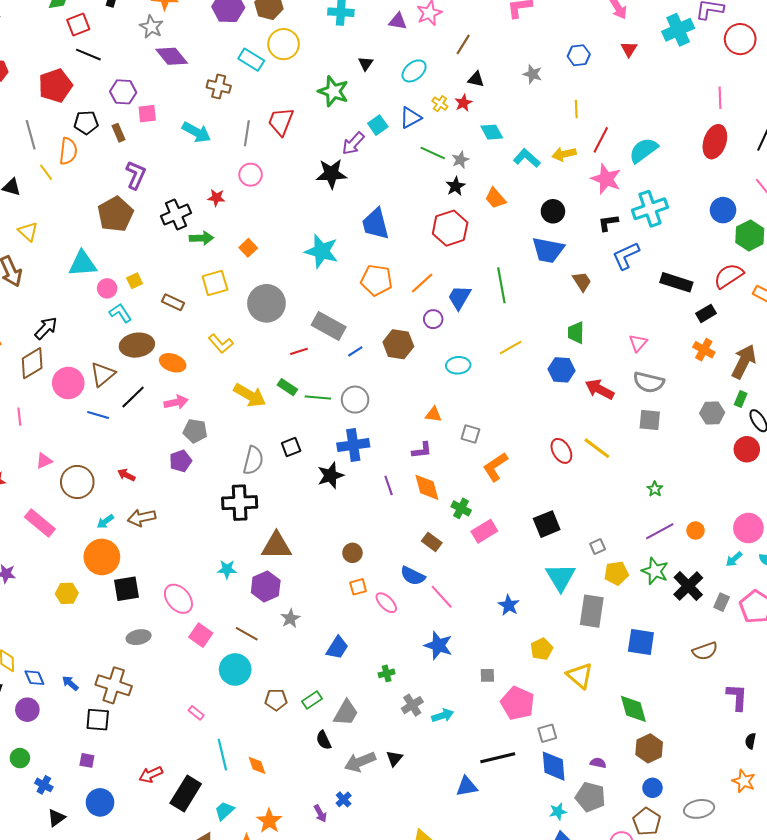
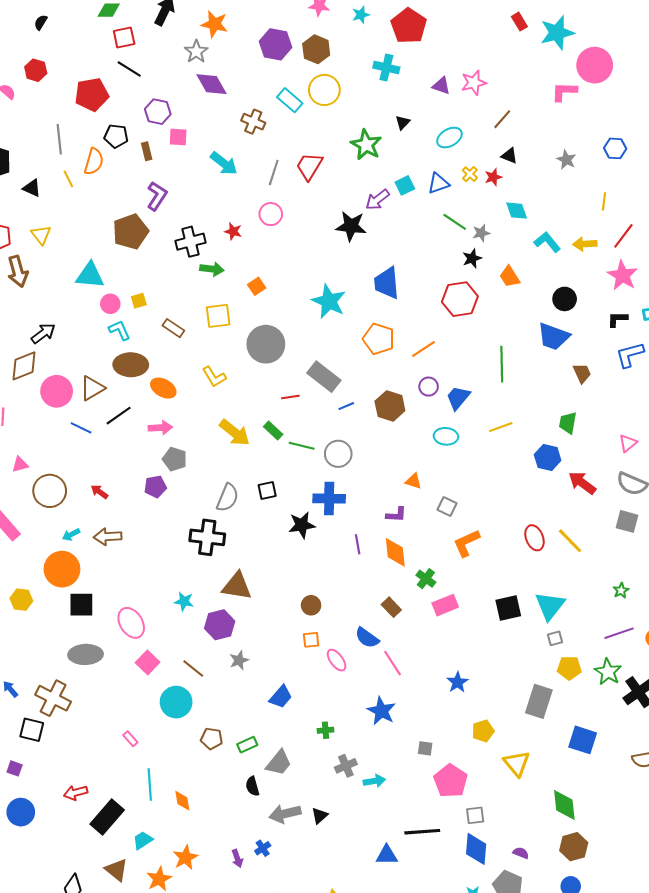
blue trapezoid: (459, 297) -> (458, 398), moved
cyan triangle: (561, 577) -> (550, 606), moved
gray ellipse: (139, 637) -> (86, 654), size x1.4

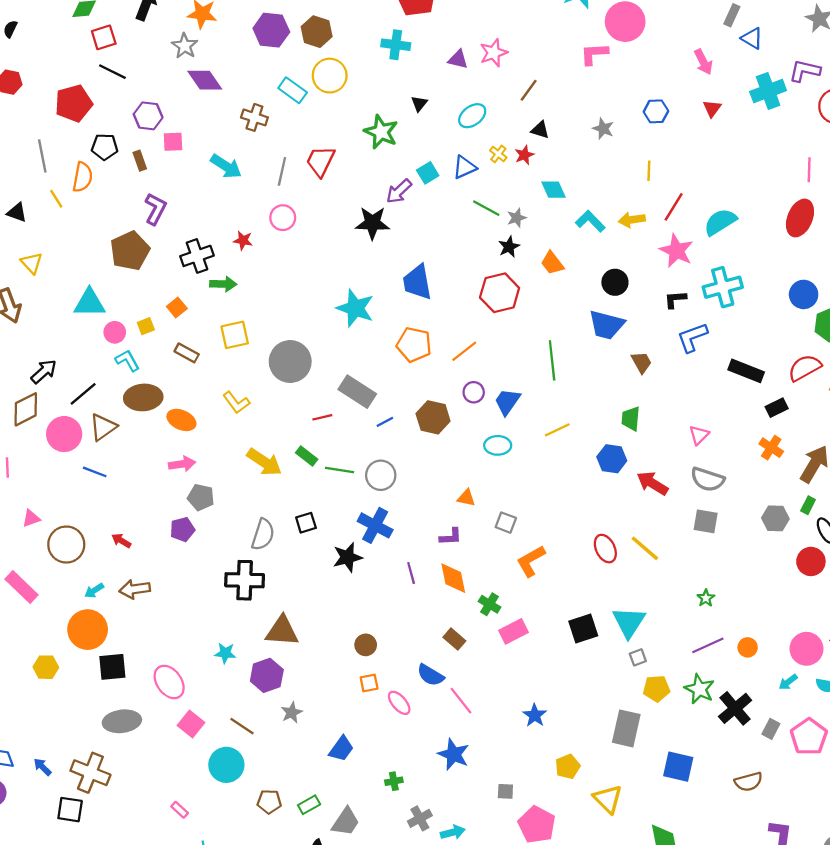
orange square: (257, 286) -> (177, 307), moved
black line: (119, 416) -> (83, 394), moved
blue cross: (329, 499) -> (375, 525), turned 32

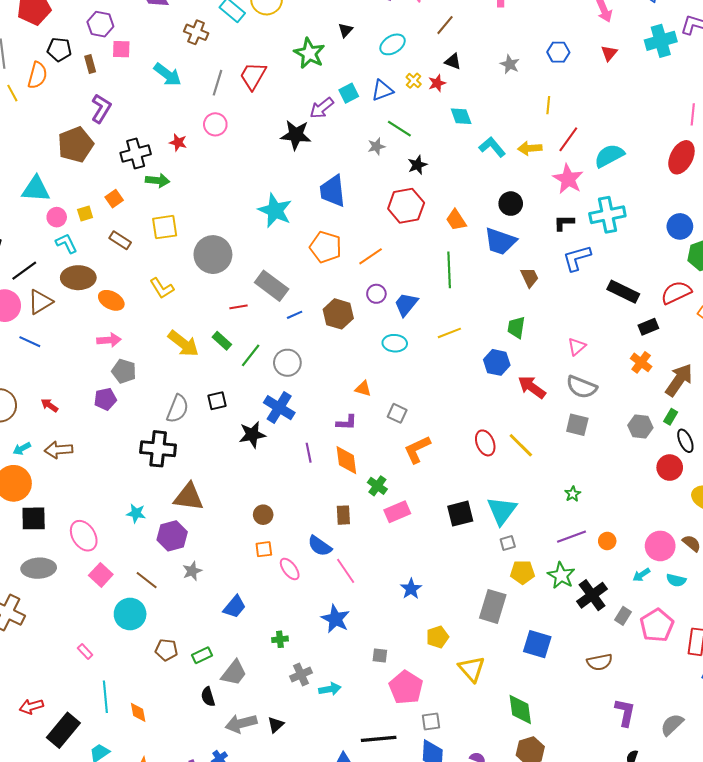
gray star: (517, 218) -> (376, 146), moved
orange trapezoid: (552, 263) -> (456, 220), moved
green line: (340, 470) -> (251, 355), turned -65
brown rectangle: (454, 639) -> (343, 515), turned 42

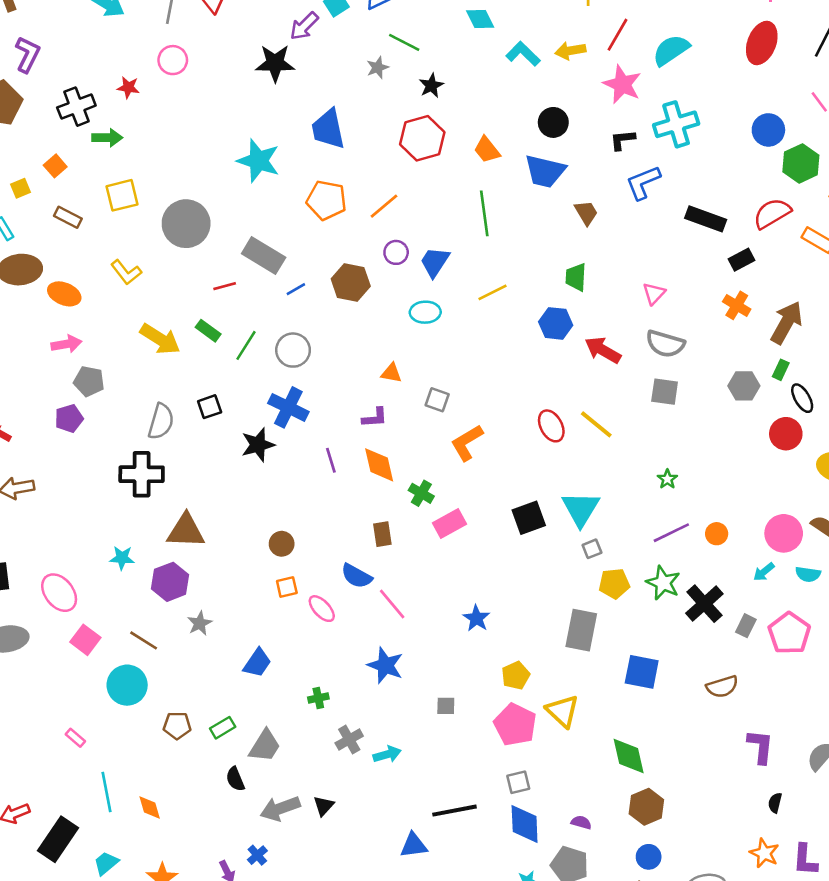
pink pentagon: (406, 687) -> (515, 725), moved

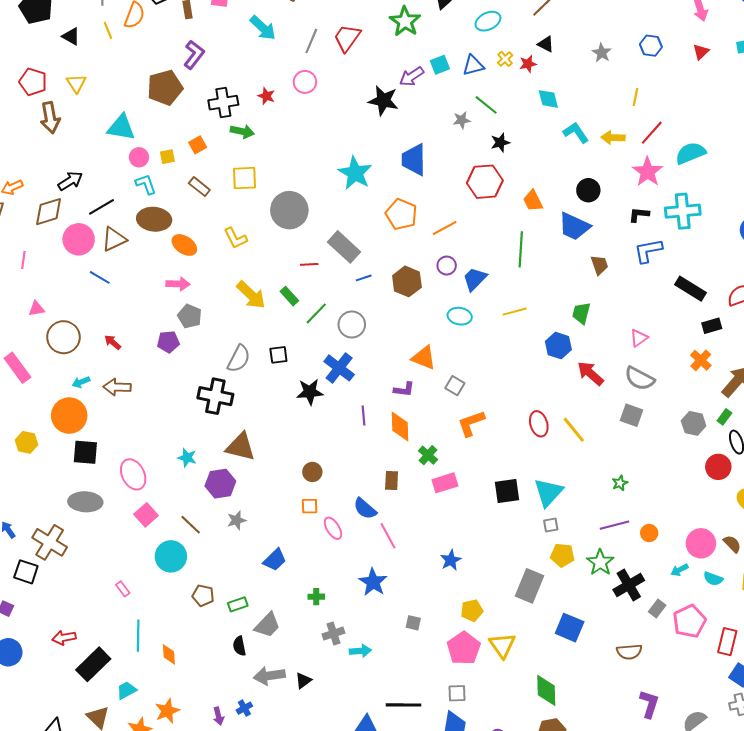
orange triangle: (391, 373) -> (424, 358), size x1.5

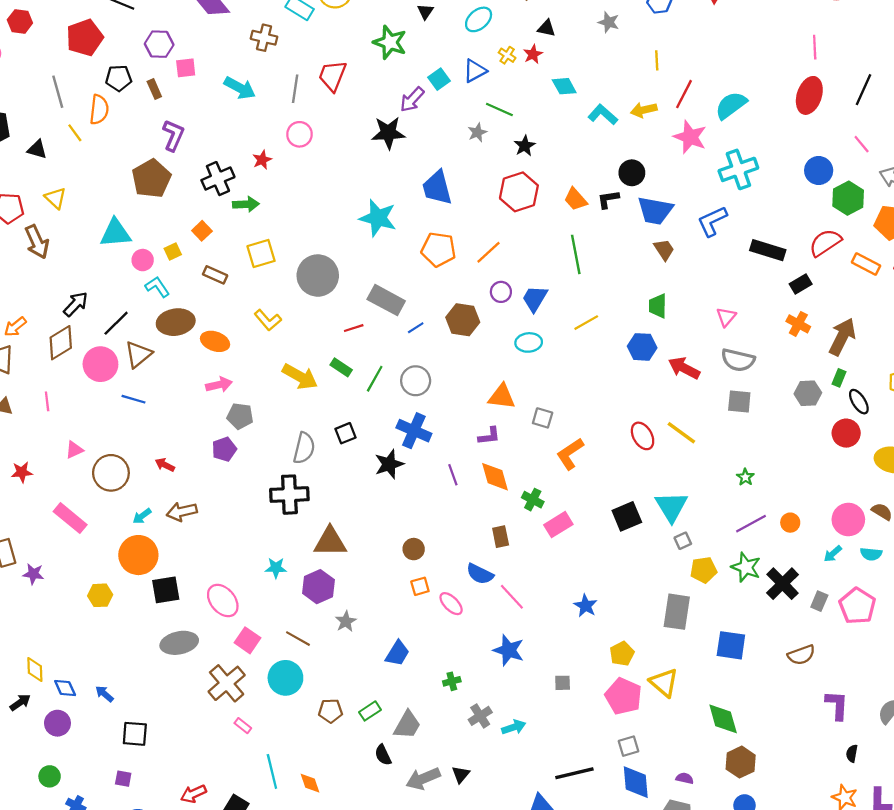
red star: (266, 96) -> (262, 160), turned -30
black L-shape: (639, 215) -> (608, 199), moved
blue trapezoid: (574, 226) -> (655, 211), moved
brown cross: (50, 542) -> (227, 683), moved, turned 32

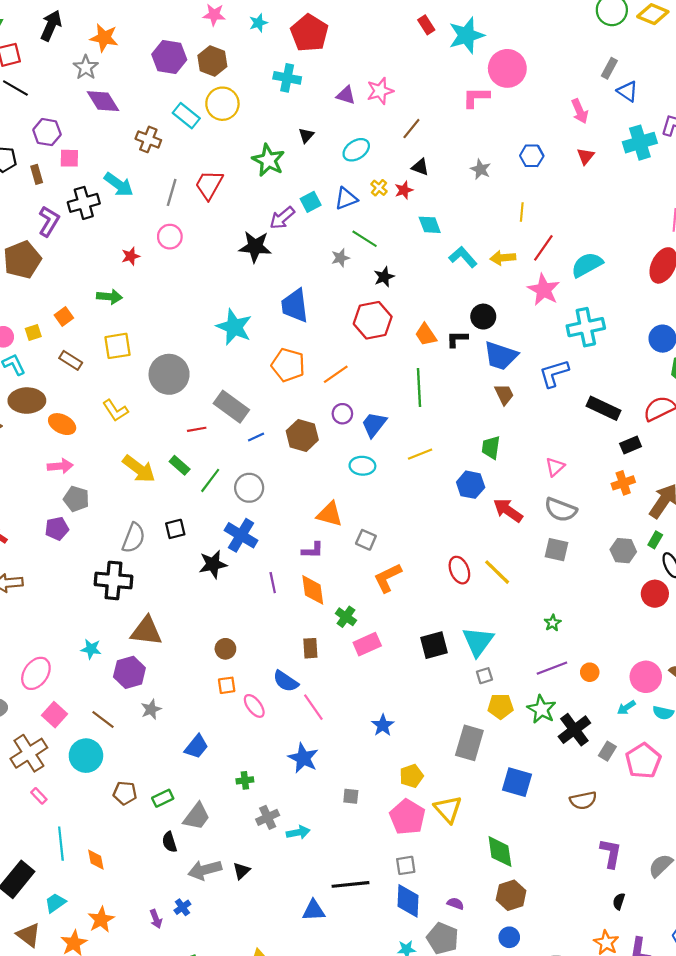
black cross: (218, 179) -> (84, 203), moved
orange cross: (798, 324) -> (623, 483), turned 35
pink ellipse: (223, 601) -> (36, 673), turned 68

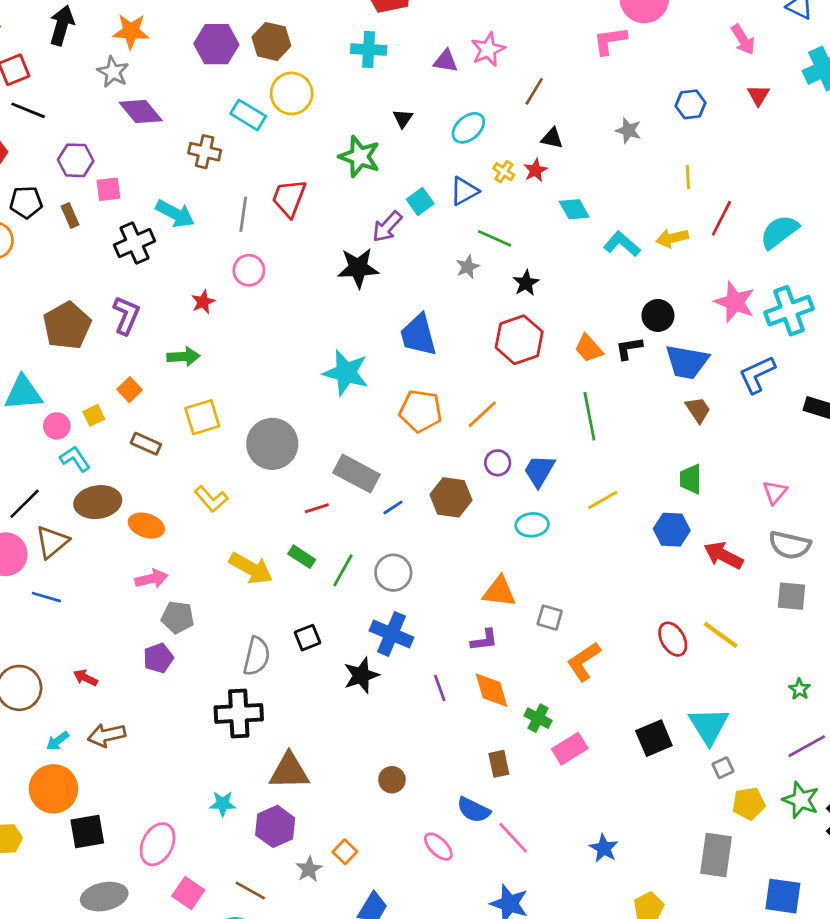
purple L-shape: (49, 221) -> (126, 315), moved
pink star: (544, 290) -> (735, 302), moved
orange square: (227, 685) -> (345, 852), moved, turned -30

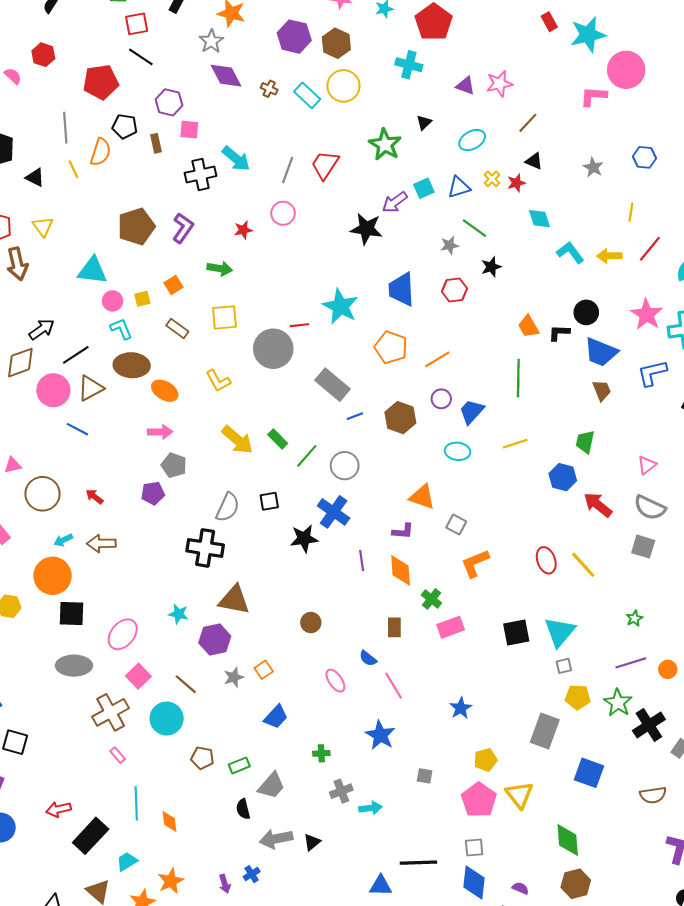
brown cross: (205, 152) -> (269, 89), moved, size x0.7
red hexagon: (519, 340) -> (454, 290), moved, size x0.7
red line: (317, 508) -> (299, 325), moved
blue semicircle: (474, 810) -> (368, 658), size x0.7

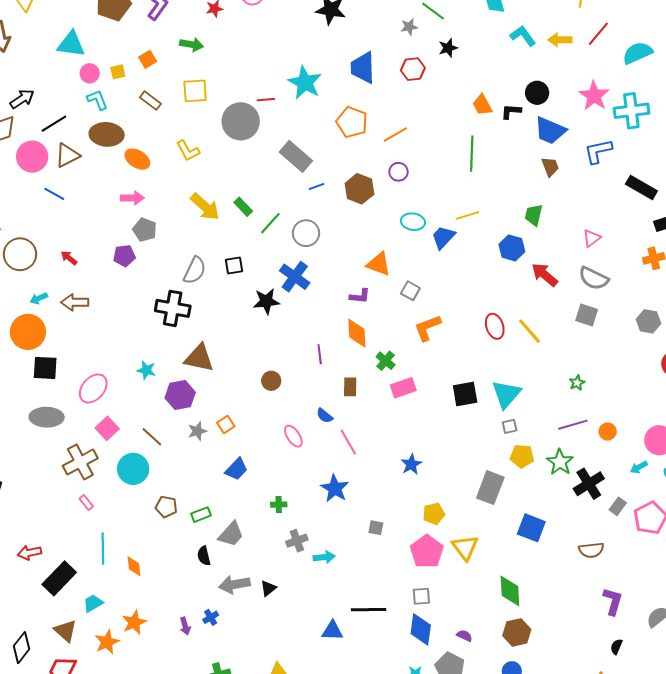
blue trapezoid: (472, 412) -> (443, 237), moved
purple line: (362, 561) -> (320, 354), moved

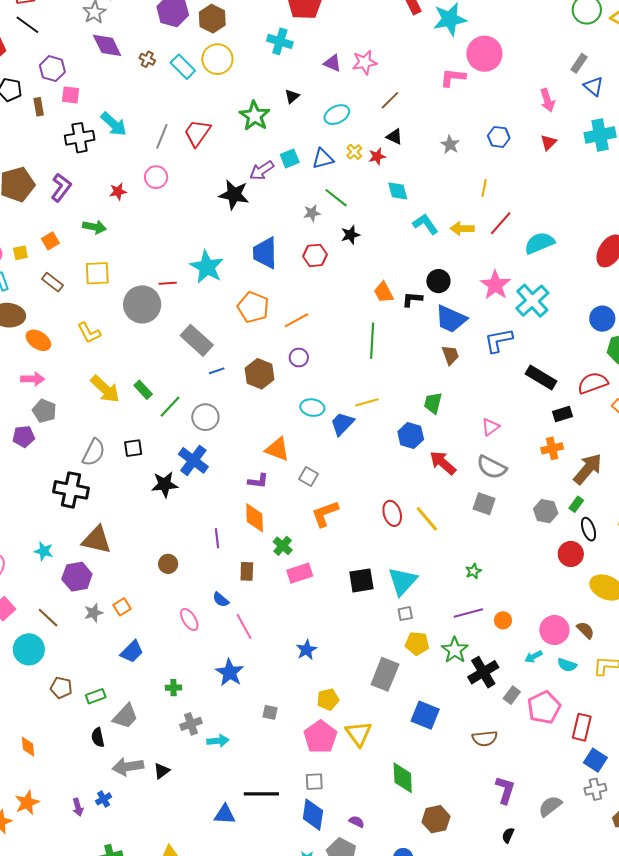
cyan cross: (631, 111) -> (532, 301), turned -36
brown hexagon: (517, 632) -> (436, 819), moved

